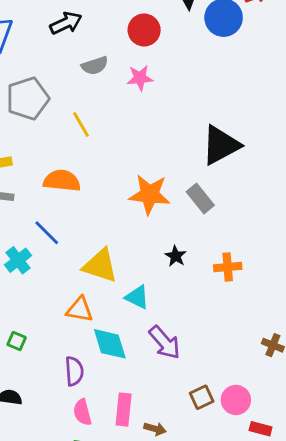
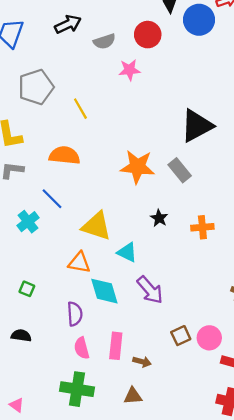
red circle: (144, 30) -> (148, 35), moved
gray semicircle: (95, 66) -> (104, 41), moved

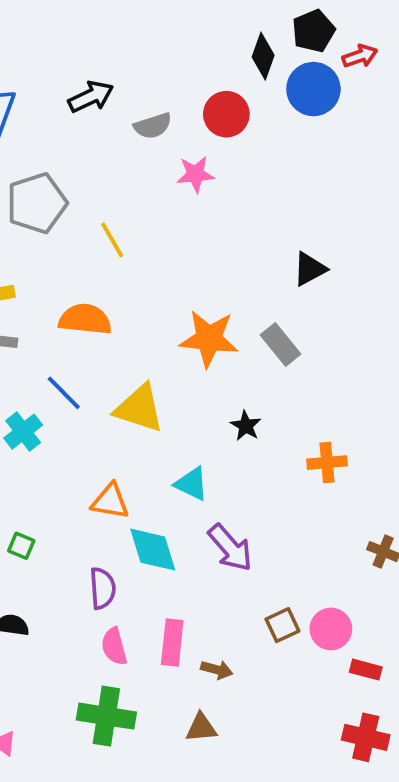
black triangle: (197, 126) -> (310, 269), size x0.6
yellow triangle: (96, 226) -> (139, 408), moved
orange cross: (202, 227) -> (327, 463), moved

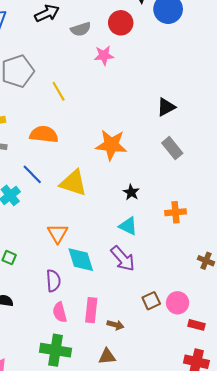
gray rectangle: (281, 344) -> (172, 148), moved
cyan triangle: (192, 484) -> (128, 226), moved
orange triangle: (110, 501) -> (58, 233), turned 50

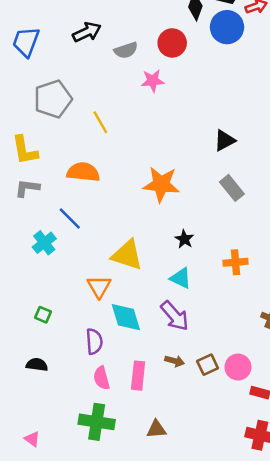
yellow triangle: (73, 183) -> (127, 255), moved
brown arrow: (115, 325) -> (175, 361), moved

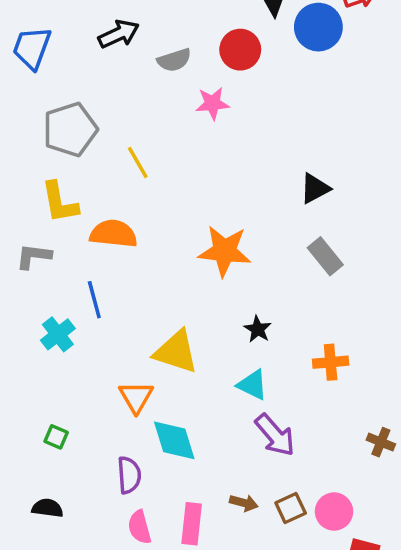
yellow L-shape: (25, 150) -> (60, 202), moved
blue line: (70, 218) -> (94, 300), turned 30
purple arrow: (175, 316) -> (275, 435), moved

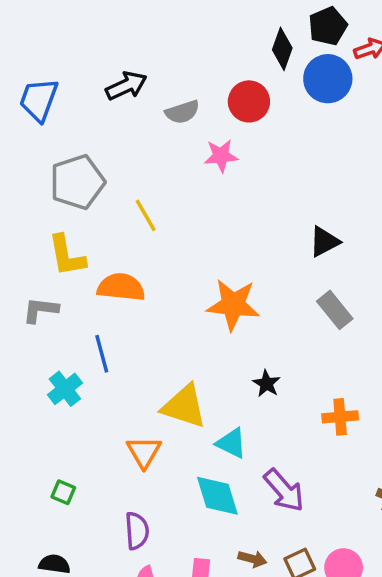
cyan triangle: (252, 385) -> (231, 443), moved
cyan diamond: (174, 440) -> (217, 496), moved

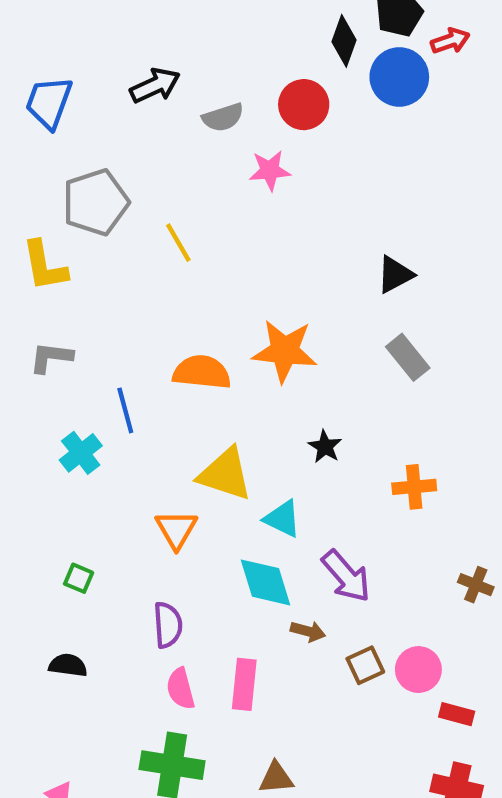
yellow L-shape: (67, 256) -> (45, 266), moved
orange semicircle: (121, 287) -> (202, 372), moved
brown arrow: (252, 559) -> (308, 631), moved

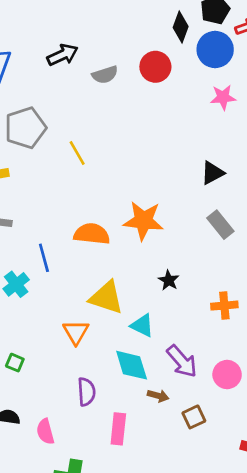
pink star: (270, 170) -> (223, 97), moved
purple semicircle: (168, 625) -> (86, 392), moved
pink circle: (418, 670) -> (227, 375), moved
pink semicircle: (181, 689) -> (45, 432), moved

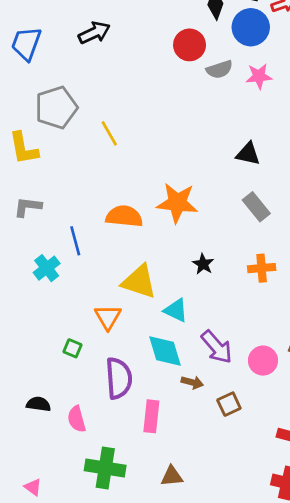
gray semicircle: (105, 75) -> (219, 69), moved
black triangle: (212, 173) -> (248, 154), turned 40
orange cross: (224, 306) -> (262, 268), moved
green square: (15, 363) -> (73, 348), moved
purple semicircle: (86, 392) -> (119, 378), size x1.4

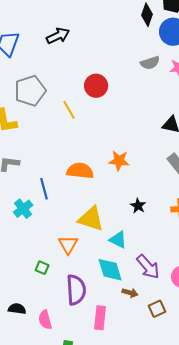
red circle: (190, 45) -> (96, 86), moved
orange star: (177, 203) -> (119, 161), size x0.7

